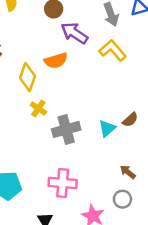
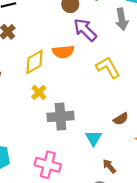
yellow L-shape: (113, 50) -> (108, 67), moved
yellow diamond: (28, 77) -> (34, 62), turned 30
cyan triangle: (107, 128) -> (94, 138), moved, turned -30

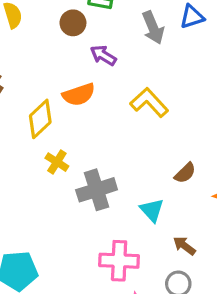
purple arrow: (85, 30) -> (103, 55), size x0.7
pink cross: (48, 165) -> (119, 261), moved

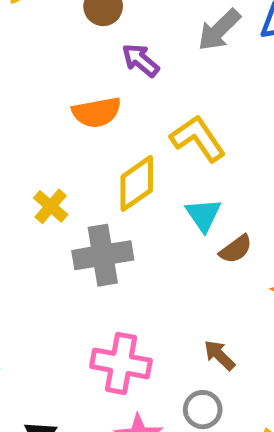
gray arrow: (153, 28) -> (219, 30), turned 60
yellow diamond: (40, 119) -> (137, 183), moved
cyan triangle: (152, 210) -> (203, 215), moved

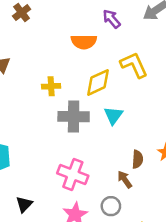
yellow cross: (51, 206) -> (51, 86), turned 36
cyan triangle: (203, 215) -> (113, 115), moved
brown semicircle: (236, 249) -> (137, 159), moved, turned -60

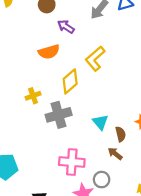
yellow L-shape: (134, 65) -> (95, 59), turned -90
cyan triangle: (113, 115) -> (100, 122), moved
gray circle: (111, 206) -> (102, 180), moved

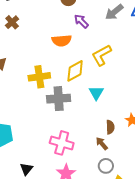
yellow cross: (33, 96) -> (39, 77), size x1.5
cyan triangle: (100, 122) -> (96, 93), moved
gray circle: (102, 180) -> (106, 166), moved

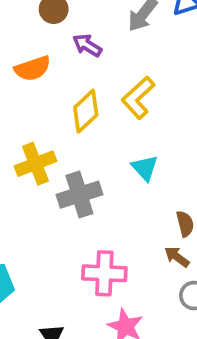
orange semicircle: (62, 41) -> (33, 69), moved
yellow diamond: (75, 71) -> (86, 111), moved

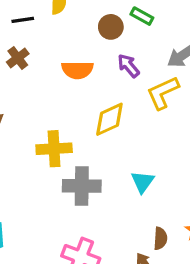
yellow L-shape: (138, 98) -> (163, 93), moved

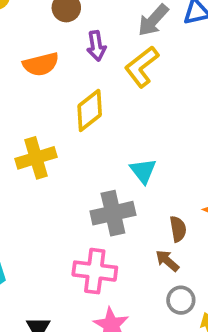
purple arrow: (128, 66) -> (96, 46), turned -135
gray cross: (82, 186) -> (113, 213), moved

